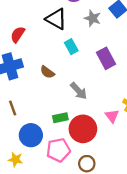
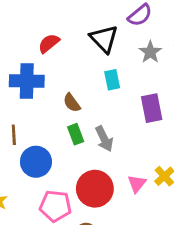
green rectangle: (60, 118) -> (76, 134), moved, turned 64
blue circle: (31, 135) -> (36, 162), moved

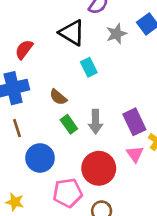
gray star: (150, 52) -> (116, 34), turned 30
purple rectangle: (152, 108) -> (134, 122), moved
brown line: (14, 135) -> (17, 128), moved
gray arrow: (104, 139) -> (95, 122), turned 40

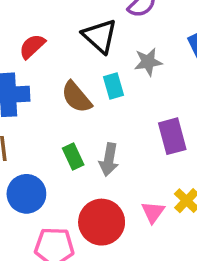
gray star: (116, 34) -> (148, 62), moved
brown semicircle: (58, 97) -> (76, 97), moved, size x1.4
purple rectangle: (134, 122) -> (172, 136), moved

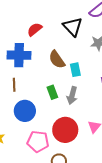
cyan rectangle: (113, 86) -> (75, 70), moved

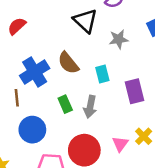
red semicircle: (35, 29) -> (17, 26), moved
blue cross: (19, 55) -> (35, 72), moved, turned -30
cyan rectangle: (75, 70) -> (102, 74), moved

